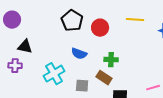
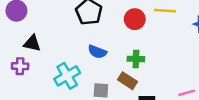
red circle: (100, 28) -> (135, 19), moved

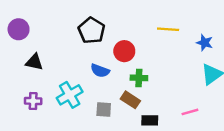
red circle: (135, 19) -> (124, 51), moved
purple cross: (20, 66) -> (33, 101), moved

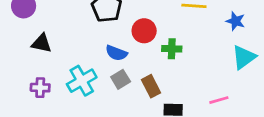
green cross: (139, 78) -> (172, 49), moved
brown rectangle: (130, 100) -> (151, 86), turned 30
gray square: (104, 110) -> (121, 79), moved, turned -35

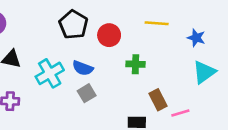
red circle: (144, 31) -> (109, 35), moved
cyan cross: (82, 81) -> (50, 73), moved
brown rectangle: (151, 86) -> (158, 100), moved

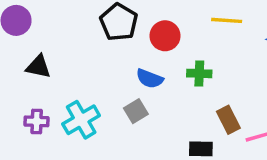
blue semicircle: (83, 68) -> (150, 79), moved
cyan cross: (50, 73) -> (81, 120), moved

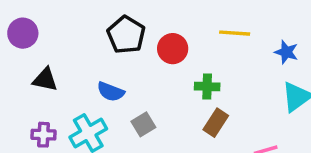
blue semicircle: (150, 79) -> (111, 92), moved
brown rectangle: (228, 120) -> (216, 123), moved, turned 60

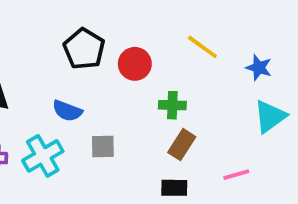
yellow line: (235, 33) -> (202, 47), turned 32
gray square: (143, 124) -> (103, 146), turned 30

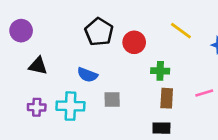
brown rectangle: (182, 145) -> (167, 98), turned -30
cyan cross: (43, 156) -> (70, 106), turned 32
pink line: (236, 175) -> (204, 93), moved

